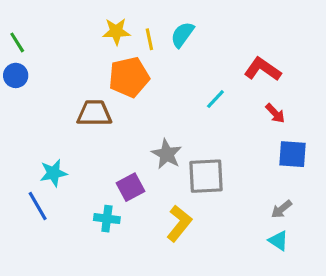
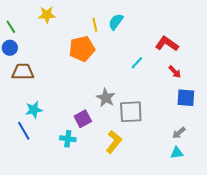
yellow star: (116, 31) -> (47, 15), moved
brown trapezoid: (94, 113) -> (23, 72), moved
cyan triangle: (278, 241) -> (177, 153), turned -40

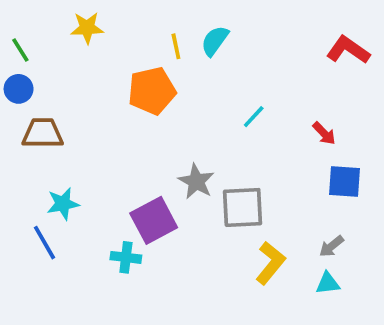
red L-shape: (167, 44) -> (348, 50), moved
purple square: (83, 119) -> (154, 220), size x1.4
yellow L-shape: (114, 142) -> (270, 263), moved

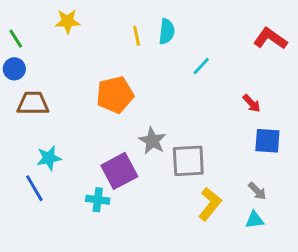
cyan semicircle: (215, 41) -> (167, 31), turned 150
orange pentagon: (152, 91) -> (115, 95), moved
cyan line: (254, 117) -> (201, 66), moved
gray arrow: (331, 246) -> (257, 191), turned -96

